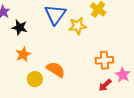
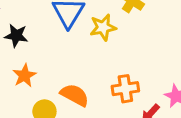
orange cross: (104, 60) -> (125, 89), moved

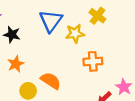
orange cross: (125, 89) -> (93, 61), moved

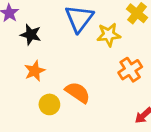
orange cross: (93, 61) -> (130, 70), turned -30

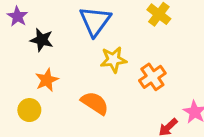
yellow star: (109, 35) -> (113, 60), moved
yellow circle: (49, 104) -> (29, 110), moved

